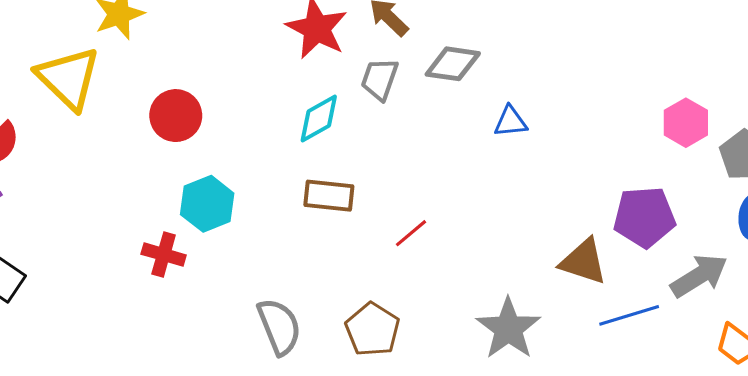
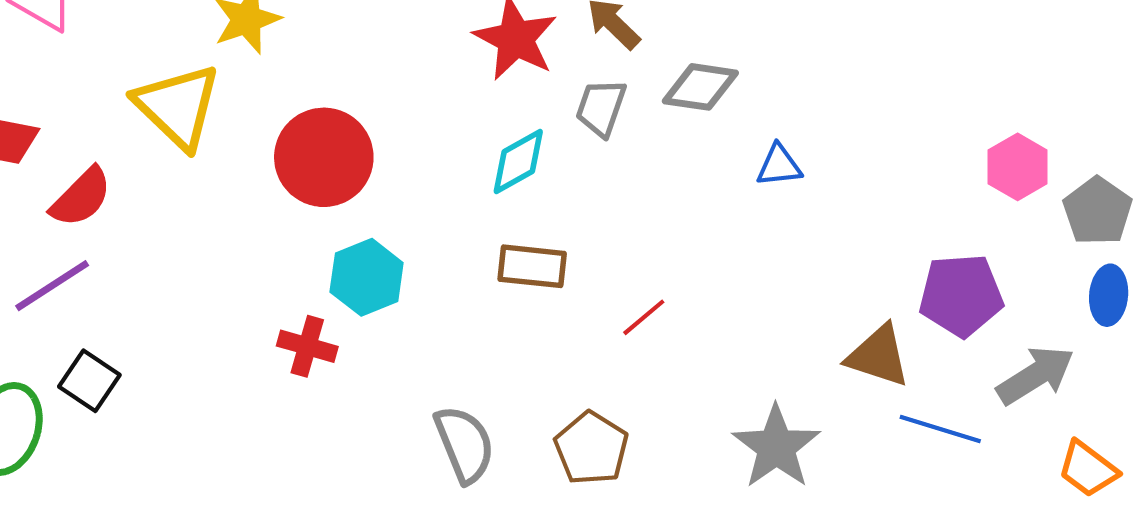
red circle: (176, 116) -> (324, 157), size x1.4
blue line: (629, 315) -> (940, 429), turned 34

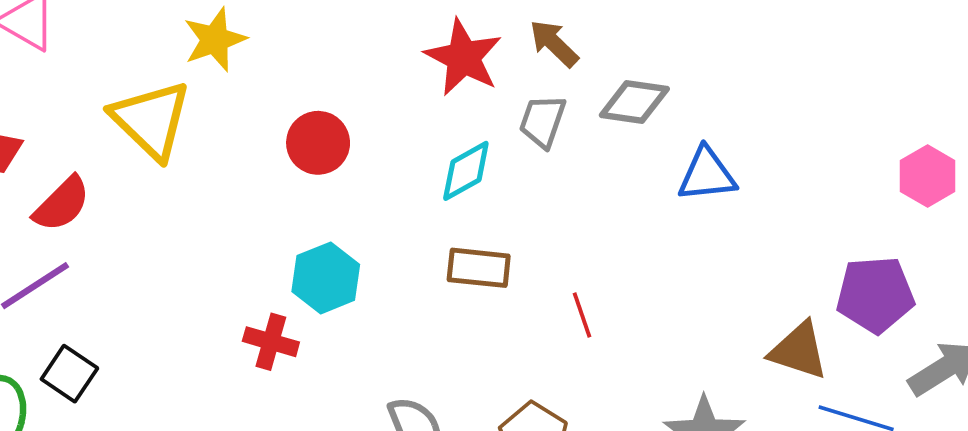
red circle: (324, 157) -> (318, 143), moved, size x0.7
blue triangle: (779, 166) -> (707, 175), size x1.4
red line: (644, 317) -> (582, 315), turned -69

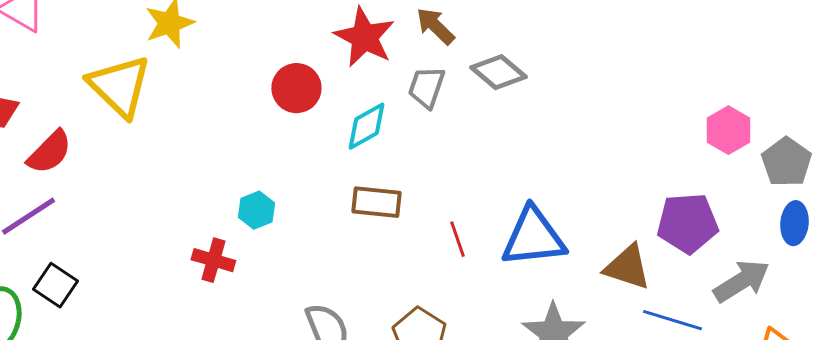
gray diamond: (634, 102) -> (498, 72), turned 32
red circle: (318, 143) -> (296, 88), moved
blue triangle: (707, 175) -> (533, 237), moved, size x1.4
cyan hexagon: (326, 278) -> (256, 210), size x0.7

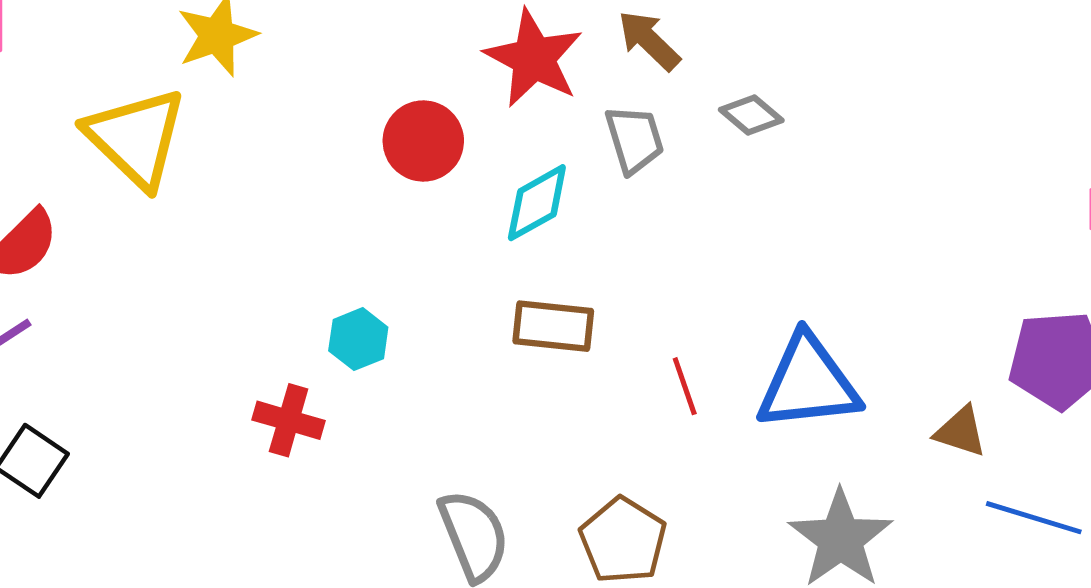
gray diamond: (498, 72) -> (751, 115), size x0.7
gray trapezoid: (426, 87) -> (634, 139), turned 144
brown triangle: (627, 267) -> (961, 432), size x0.7

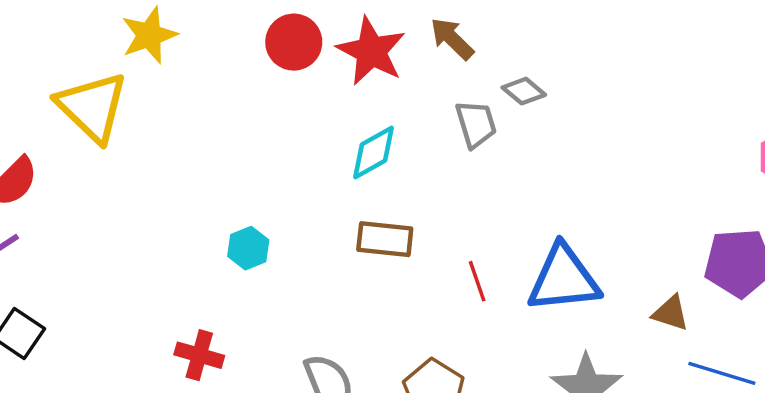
gray trapezoid: (634, 139) -> (476, 124), moved
red circle: (423, 141) -> (294, 42), moved
red cross: (289, 420) -> (199, 355), moved

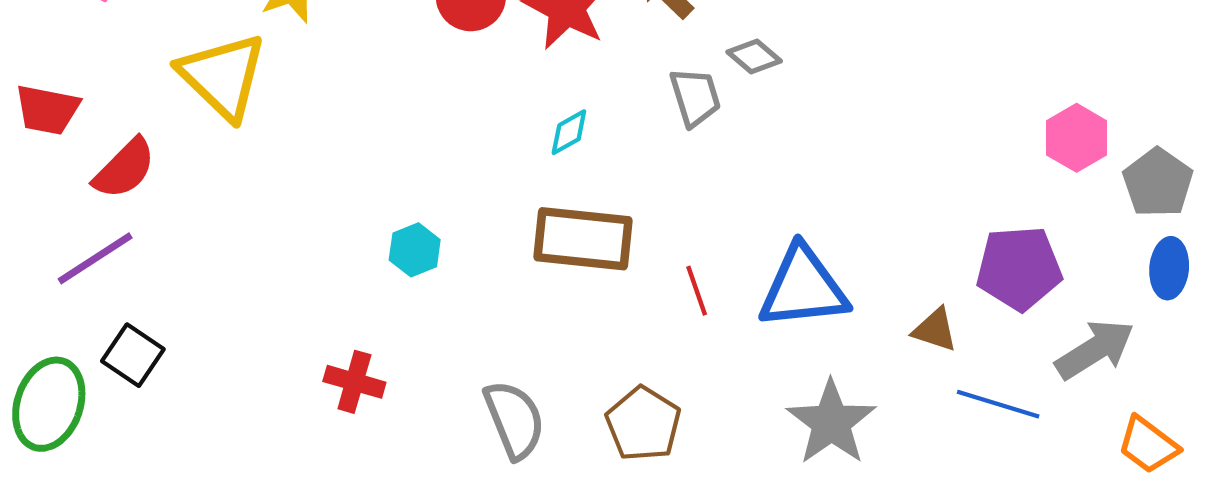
cyan diamond: (373, 153) -> (569, 132), size x0.7
brown rectangle: (385, 239) -> (583, 239), size x1.4

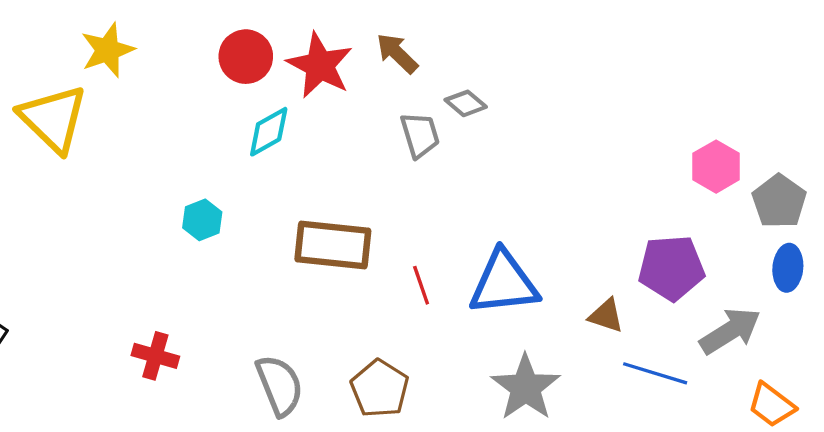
cyan diamond: (569, 132) -> (269, 132), moved, size x1.4
cyan hexagon: (415, 250) -> (202, 220), moved

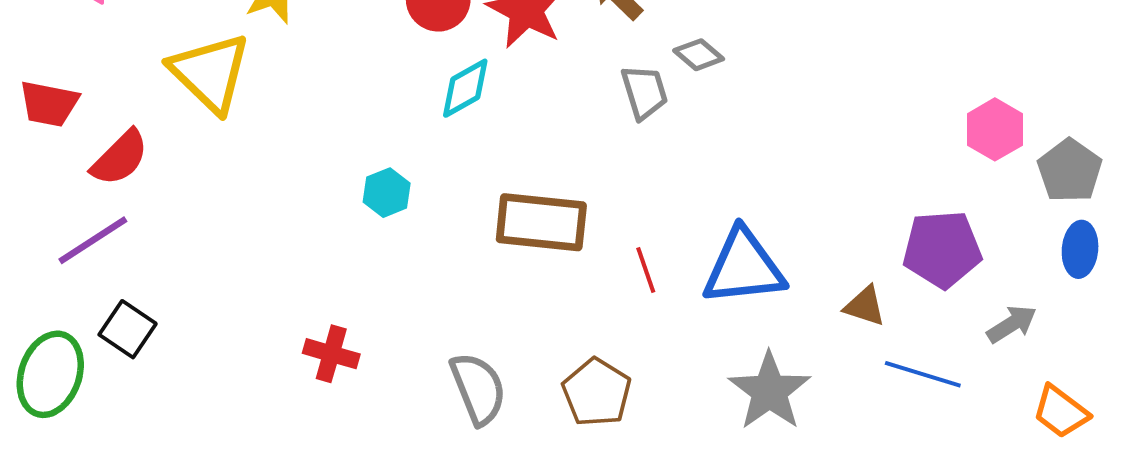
gray arrow: (730, 331) -> (1012, 324), size x0.7

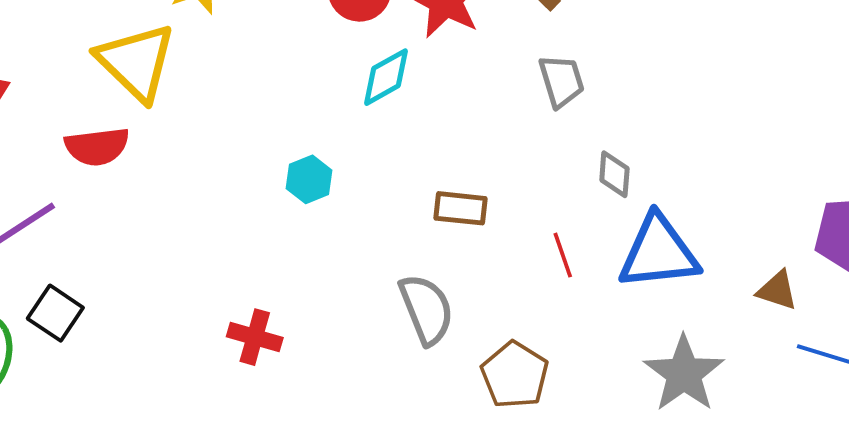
gray diamond: (699, 55) -> (614, 174), moved, turned 54
red semicircle: (120, 158) -> (97, 147), moved, turned 38
brown rectangle: (541, 222) -> (460, 208), size x0.6
gray semicircle: (478, 388) -> (426, 309), moved

